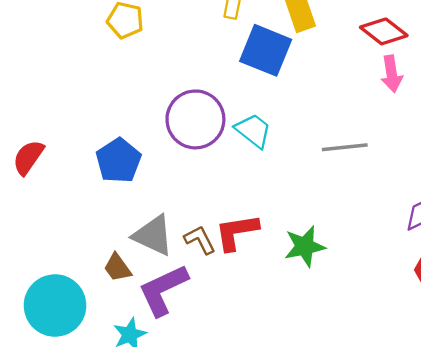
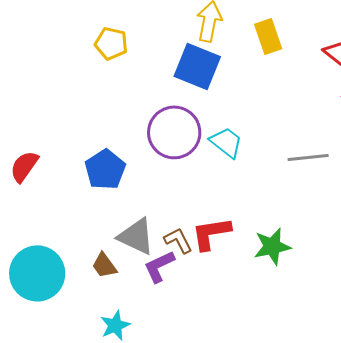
blue square: (266, 50) -> (197, 66), moved
purple L-shape: (163, 290) -> (159, 266), moved, size x0.7
cyan circle: (55, 305) -> (37, 273), moved

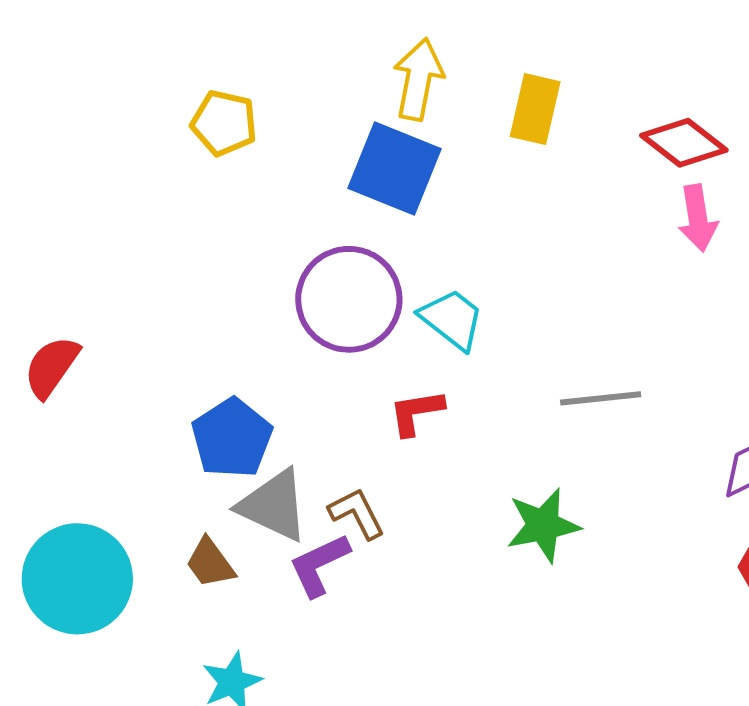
yellow rectangle: (268, 36) -> (535, 109), turned 32
gray line: (308, 157) -> (601, 398), moved
blue pentagon: (105, 169) -> (232, 438), moved
red L-shape: (211, 233) -> (416, 412), moved, size x0.7

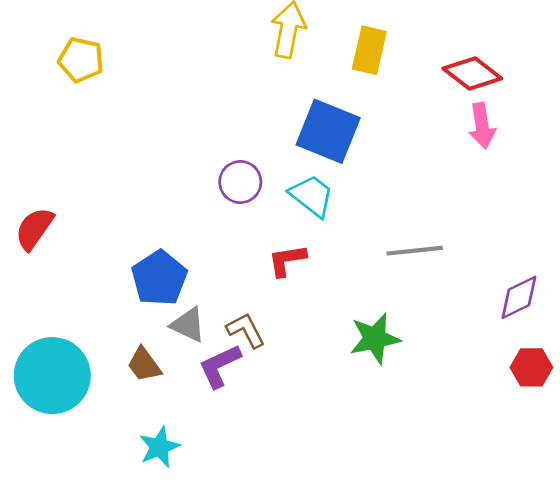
yellow pentagon: (224, 123) -> (81, 60), moved
blue square: (394, 168) -> (328, 131), moved
purple circle: (349, 299) -> (240, 182), size x0.6
gray triangle: (274, 505) -> (188, 325), size x0.7

